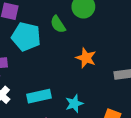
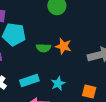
green semicircle: (58, 24) -> (43, 48), moved, turned -48

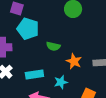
orange star: (63, 46) -> (74, 61), moved

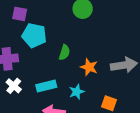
green semicircle: (53, 46) -> (64, 52), turned -80

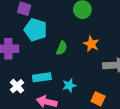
orange star: (89, 67) -> (91, 44), moved
white cross: (14, 86) -> (17, 86), moved

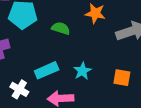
green semicircle: (62, 48) -> (61, 28), turned -80

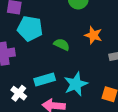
cyan star: (82, 71) -> (76, 84), size x1.5

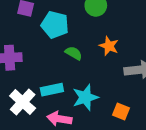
cyan pentagon: (30, 28) -> (55, 25), moved
white cross: (19, 93) -> (23, 102), size x1.5

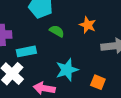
cyan rectangle: (52, 90) -> (26, 51), moved

